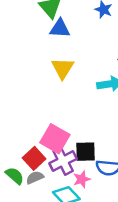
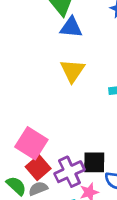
pink square: (55, 139) -> (31, 143), moved

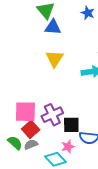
pink square: (31, 143) -> (25, 112), turned -30
purple cross: (69, 172) -> (52, 115), moved

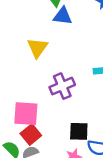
yellow triangle: (54, 59) -> (37, 48), moved
purple cross: (52, 115) -> (62, 86), moved

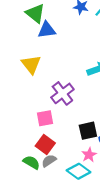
pink square: (26, 114) -> (45, 118), moved, size x0.7

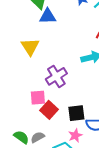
red square: (45, 145) -> (49, 110), moved

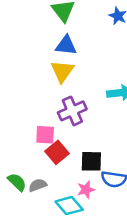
blue triangle: (48, 16) -> (66, 45), moved
yellow triangle: (30, 47) -> (62, 71), moved

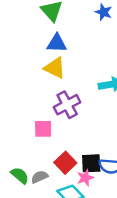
yellow triangle: (62, 71) -> (55, 68), turned -35
red square: (57, 152) -> (65, 163), moved
black square: (91, 161) -> (91, 163), moved

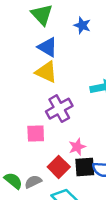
blue star: (104, 12) -> (82, 25), moved
blue triangle: (57, 43) -> (48, 47), turned 30
pink star: (85, 178) -> (77, 147), moved

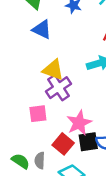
yellow triangle: (46, 72) -> (53, 70), moved
pink star: (77, 147) -> (79, 123), size x1.5
gray semicircle: (33, 182) -> (40, 160), turned -56

